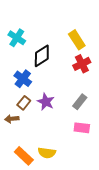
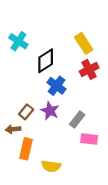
blue cross: (23, 79) -> (56, 86), moved
gray rectangle: (80, 102) -> (77, 119), moved
orange rectangle: (24, 156) -> (26, 149), moved, turned 60

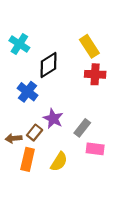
red cross: (89, 69) -> (95, 74), turned 30
blue cross: (56, 86) -> (28, 92), moved
brown rectangle: (26, 112) -> (35, 133), moved
yellow semicircle: (51, 166) -> (59, 162), moved, turned -66

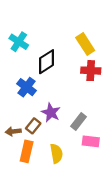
yellow semicircle: (59, 162) -> (56, 154), turned -42

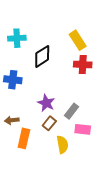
cyan cross: (19, 42) -> (17, 38), turned -36
blue cross: (27, 87) -> (13, 80), moved, turned -30
brown rectangle: (33, 126) -> (49, 123), moved
yellow semicircle: (56, 154) -> (62, 145), moved

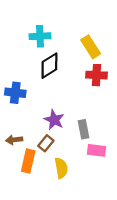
cyan cross: (17, 38) -> (40, 36), moved
gray rectangle: (72, 111) -> (84, 129), turned -49
brown rectangle: (49, 123) -> (46, 143), moved
yellow semicircle: (62, 145) -> (61, 168), moved

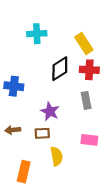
black diamond: (49, 66) -> (60, 69), moved
gray rectangle: (84, 129) -> (86, 100), moved
brown rectangle: (46, 143) -> (42, 133), turned 48
orange rectangle: (28, 161) -> (24, 172), moved

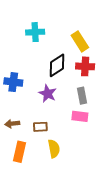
purple star: (50, 111) -> (48, 93), moved
pink rectangle: (89, 140) -> (80, 116), moved
orange rectangle: (24, 172) -> (20, 152), moved

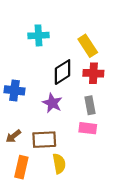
brown arrow: (12, 124) -> (13, 136), turned -32
brown rectangle: (40, 127) -> (44, 140), size x1.5

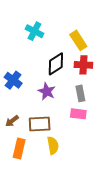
cyan cross: (39, 35) -> (34, 31), turned 30
blue cross: (14, 90) -> (13, 80), turned 30

